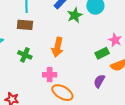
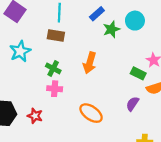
green rectangle: (102, 53) -> (138, 73), turned 48
pink cross: (50, 75) -> (55, 89), moved

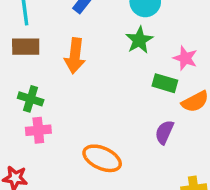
green star: (111, 29) -> (139, 40), moved
orange arrow: (90, 63) -> (75, 56), moved

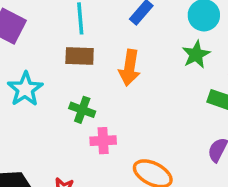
pink cross: (38, 130) -> (103, 141), moved

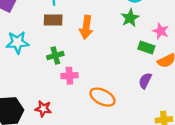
cyan star: (25, 89) -> (17, 42), turned 30
green cross: (82, 110) -> (55, 56), turned -35

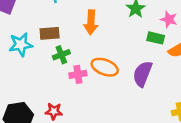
brown rectangle: (53, 20) -> (50, 33), moved
purple semicircle: (145, 81) -> (142, 74), moved, size x1.5
orange ellipse: (102, 97) -> (105, 67), moved

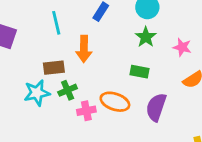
orange arrow: (91, 22) -> (84, 49), moved
green rectangle: (156, 38) -> (139, 72), moved
cyan star: (21, 45) -> (37, 93), moved

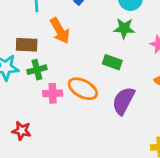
green star: (146, 37) -> (124, 28), turned 30
orange arrow: (84, 49) -> (60, 31), turned -40

